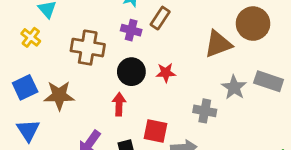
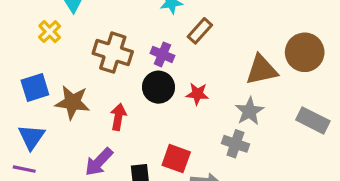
purple cross: (131, 30) -> (162, 54), moved
gray star: (234, 87) -> (249, 111), moved
red arrow: (119, 104) -> (118, 117), moved

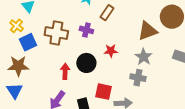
blue square: (35, 87) -> (28, 42), moved
black circle: (158, 87) -> (86, 63), moved
brown star: (72, 102) -> (18, 66), moved

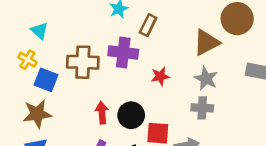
purple cross: (86, 30) -> (123, 53), size x1.5
blue square: (28, 42) -> (46, 80), turned -36
black circle: (86, 63) -> (131, 115), moved

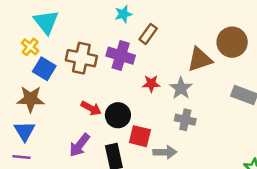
cyan triangle: (40, 31) -> (46, 22), size x1.5
gray star: (206, 78) -> (181, 88), moved
red arrow: (102, 113) -> (91, 108), turned 114

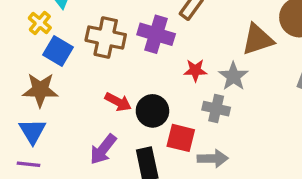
gray cross: (185, 120) -> (216, 109), moved

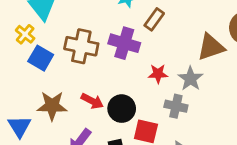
brown star: (40, 90) -> (52, 106), moved

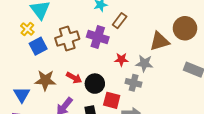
brown cross: (81, 46) -> (67, 39), turned -30
blue square: (41, 58) -> (38, 46), turned 30
gray star: (190, 79) -> (144, 63), turned -30

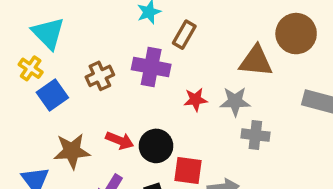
brown cross: (67, 39) -> (100, 76), size x0.7
brown triangle: (159, 41) -> (256, 61), turned 30
gray cross: (134, 83) -> (255, 135), moved

